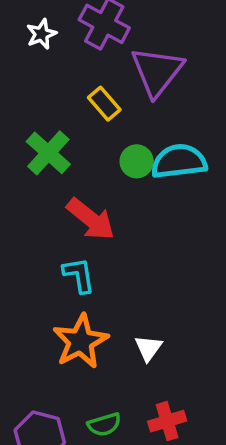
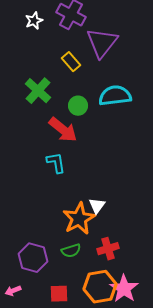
green circle: (137, 161) -> (78, 106), moved
orange star: (81, 341) -> (79, 219), moved

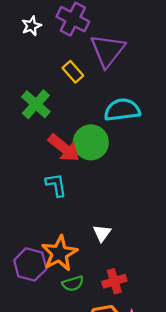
green circle: (78, 106) -> (91, 142), moved, size x1.6
orange star: (79, 219) -> (59, 253), moved
purple hexagon: (33, 258) -> (30, 264), moved

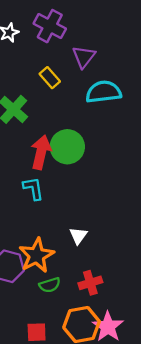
purple triangle: (108, 50) -> (84, 57), size x0.7
cyan semicircle: (122, 110) -> (104, 92), moved
red arrow: (64, 148) -> (41, 152), turned -116

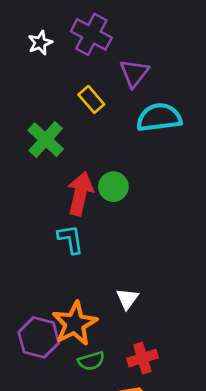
green circle: (67, 147) -> (113, 187), size x0.7

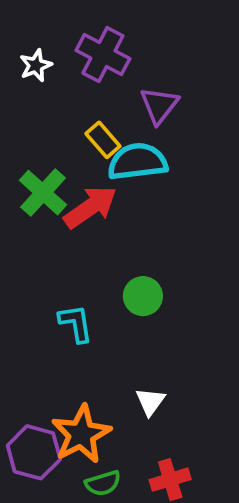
cyan semicircle: (159, 117) -> (137, 162), moved
green circle: (113, 187) -> (143, 296), moved
red arrow: (80, 194) -> (90, 207), moved, turned 42

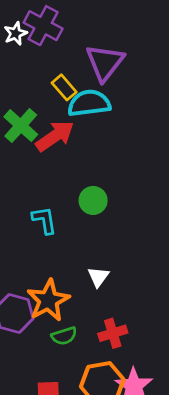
purple cross: (103, 55) -> (43, 26), moved
purple triangle: (159, 105) -> (105, 62), size x1.4

